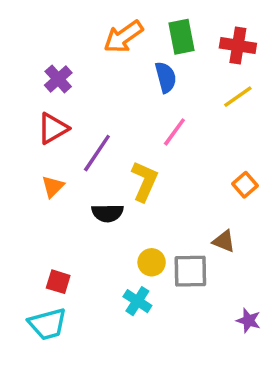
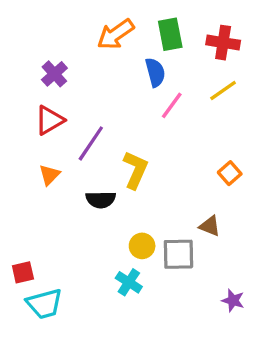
pink line: (174, 132) -> (172, 105), moved
red square: (58, 282) -> (23, 272), moved, turned -30

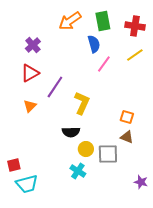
orange square: (230, 173) -> (127, 117), moved, turned -32
black semicircle: (101, 200) -> (71, 132), moved

